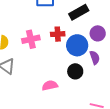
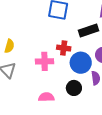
pink cross: (31, 39) -> (45, 61), moved

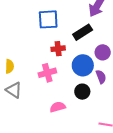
red cross: (64, 48) -> (58, 49), moved

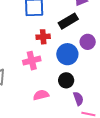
purple semicircle: (101, 77) -> (78, 99), moved

